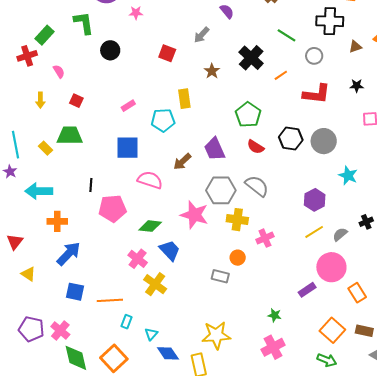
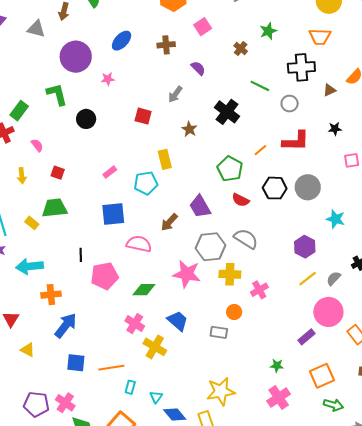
orange line: (281, 75) -> (260, 150), moved
blue trapezoid: (170, 250) -> (178, 321), moved
orange square: (332, 330) -> (322, 376), moved, turned 30

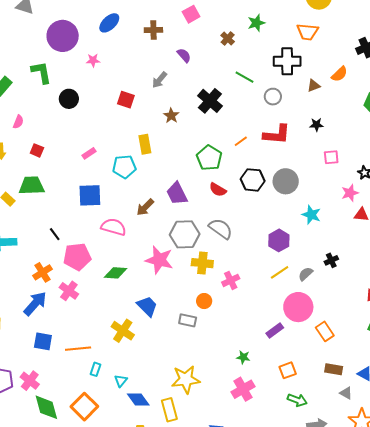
pink semicircle: (37, 145) -> (18, 122), turned 56
black line: (81, 255) -> (55, 234), turned -40
orange cross: (51, 295) -> (42, 272), moved, turned -30
pink cross: (135, 324) -> (69, 291), moved
orange square: (322, 376) -> (288, 370), size x0.7

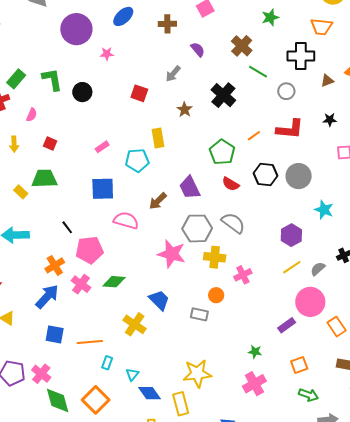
brown cross: (228, 38) -> (242, 46), moved, size x1.5
green L-shape: (41, 72) -> (52, 79), moved
green diamond: (116, 273) -> (114, 282), moved

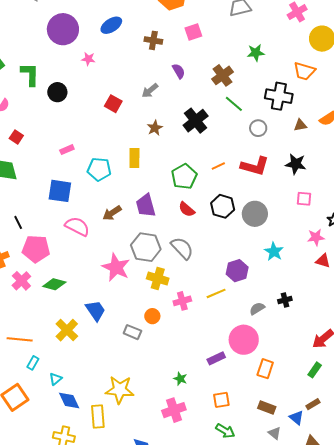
black star: (330, 120) -> (296, 164), size x1.5
yellow rectangle: (158, 138) -> (134, 158), moved
yellow line: (292, 267) -> (216, 293), moved
orange rectangle: (337, 327) -> (265, 369), turned 42

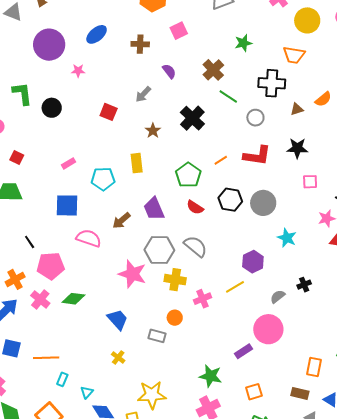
yellow cross: (67, 330) -> (118, 357), moved, size x0.6
orange rectangle: (265, 369) -> (314, 367), moved
green star: (180, 379) -> (211, 376), size x1.6

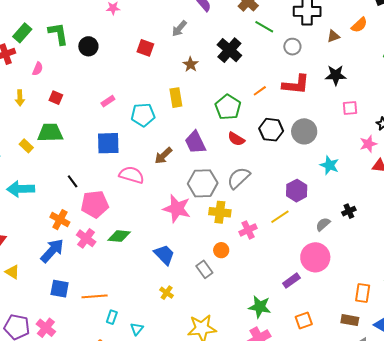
gray semicircle: (195, 246) -> (239, 178), turned -80
orange cross: (15, 279) -> (60, 220), turned -30
gray rectangle: (157, 336) -> (204, 269), turned 42

